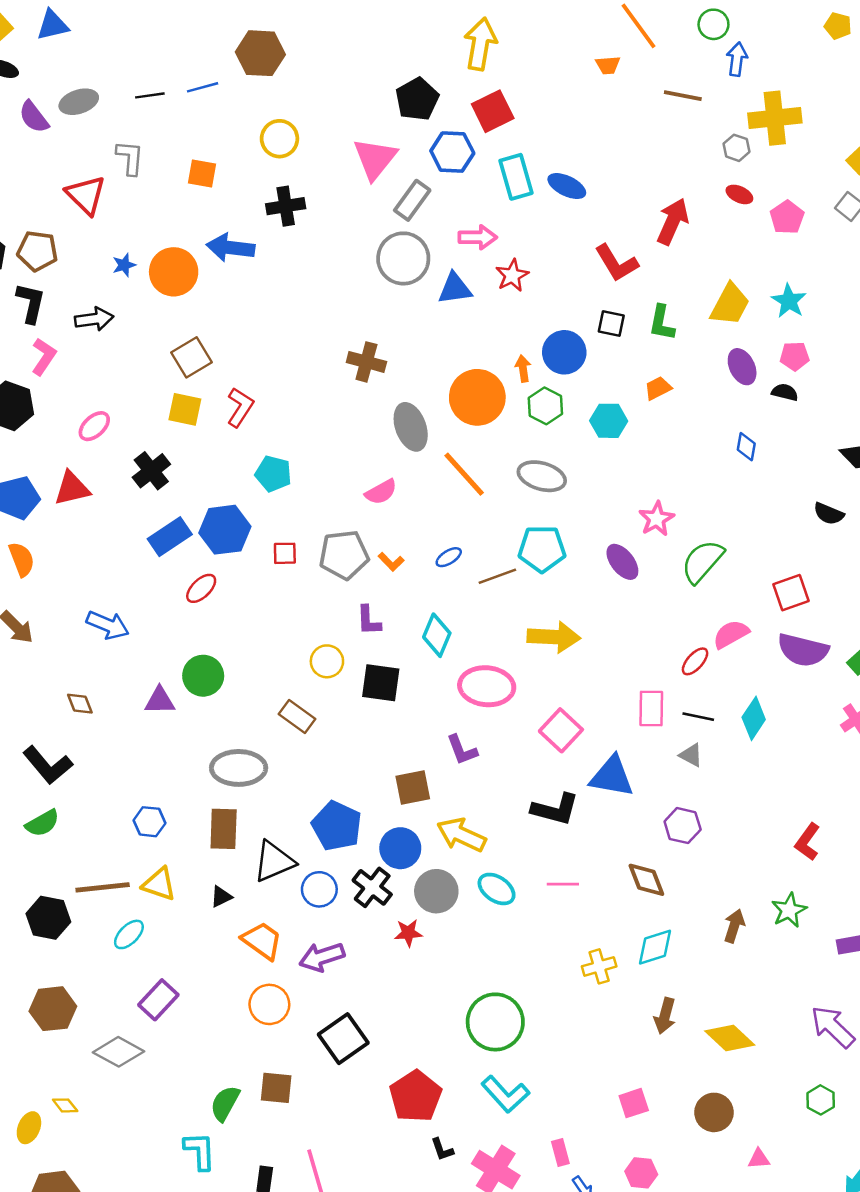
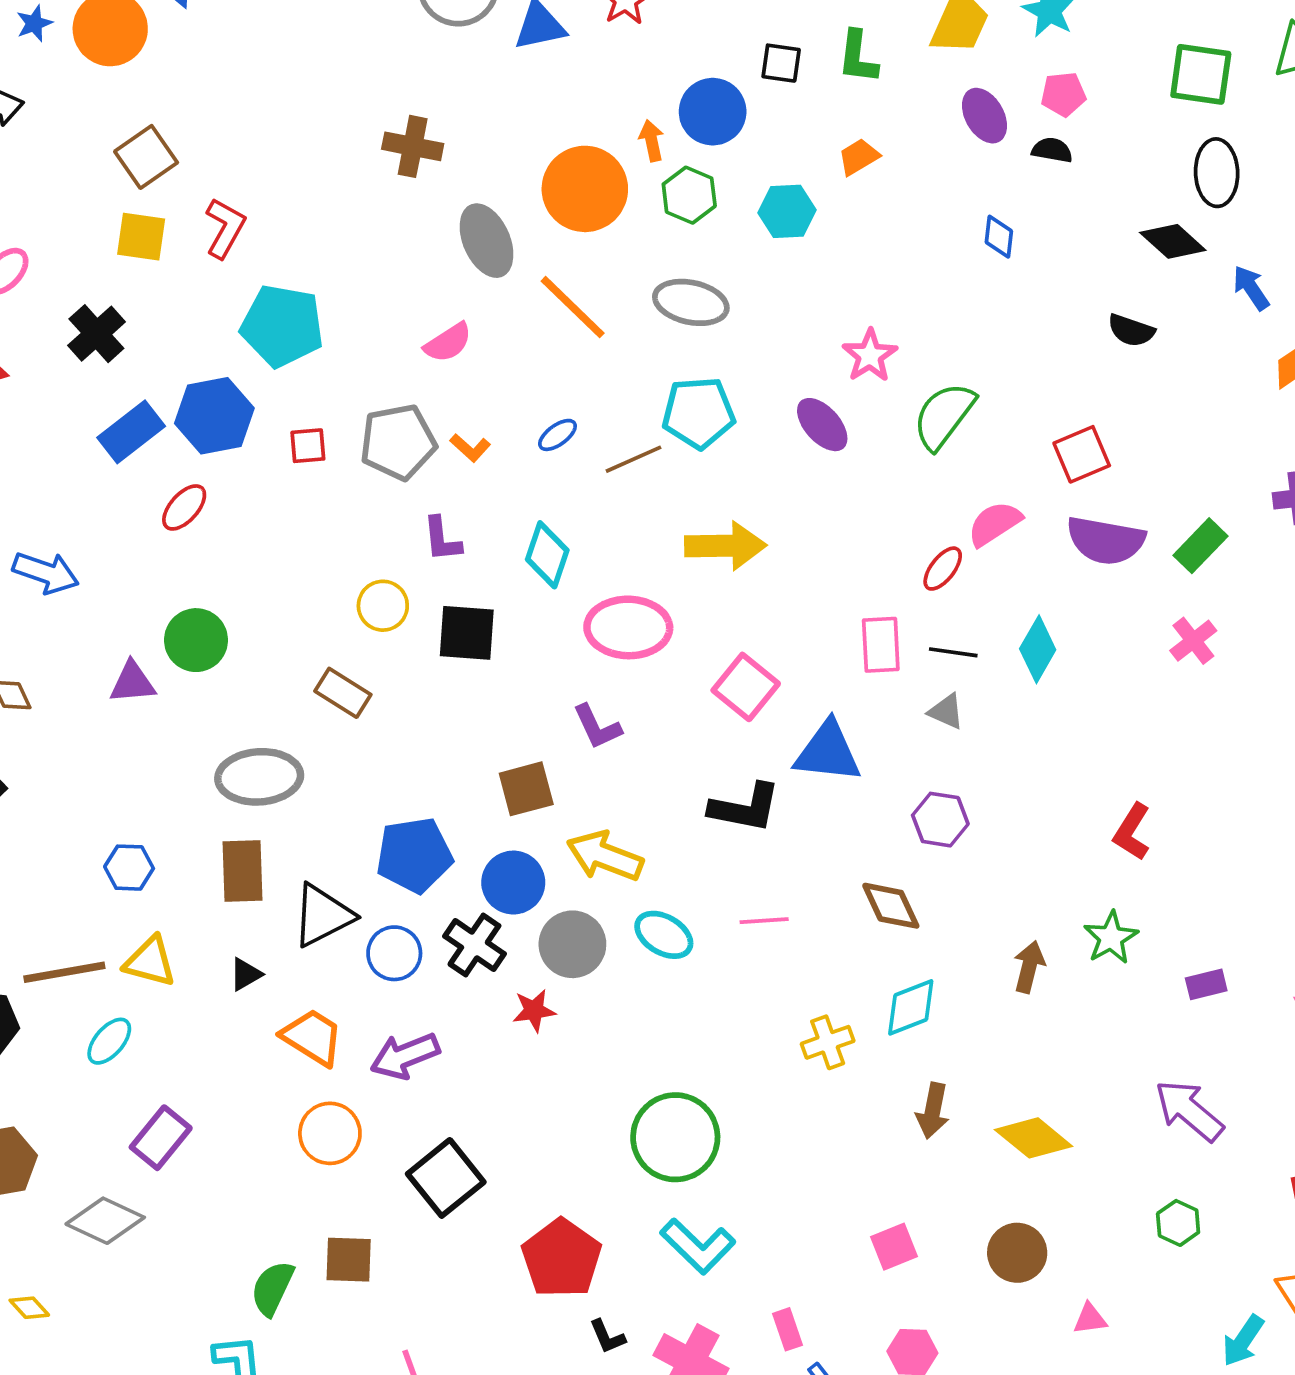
cyan pentagon: (273, 474) -> (282, 326), size x1.5
blue pentagon: (337, 826) -> (414, 855), turned -30

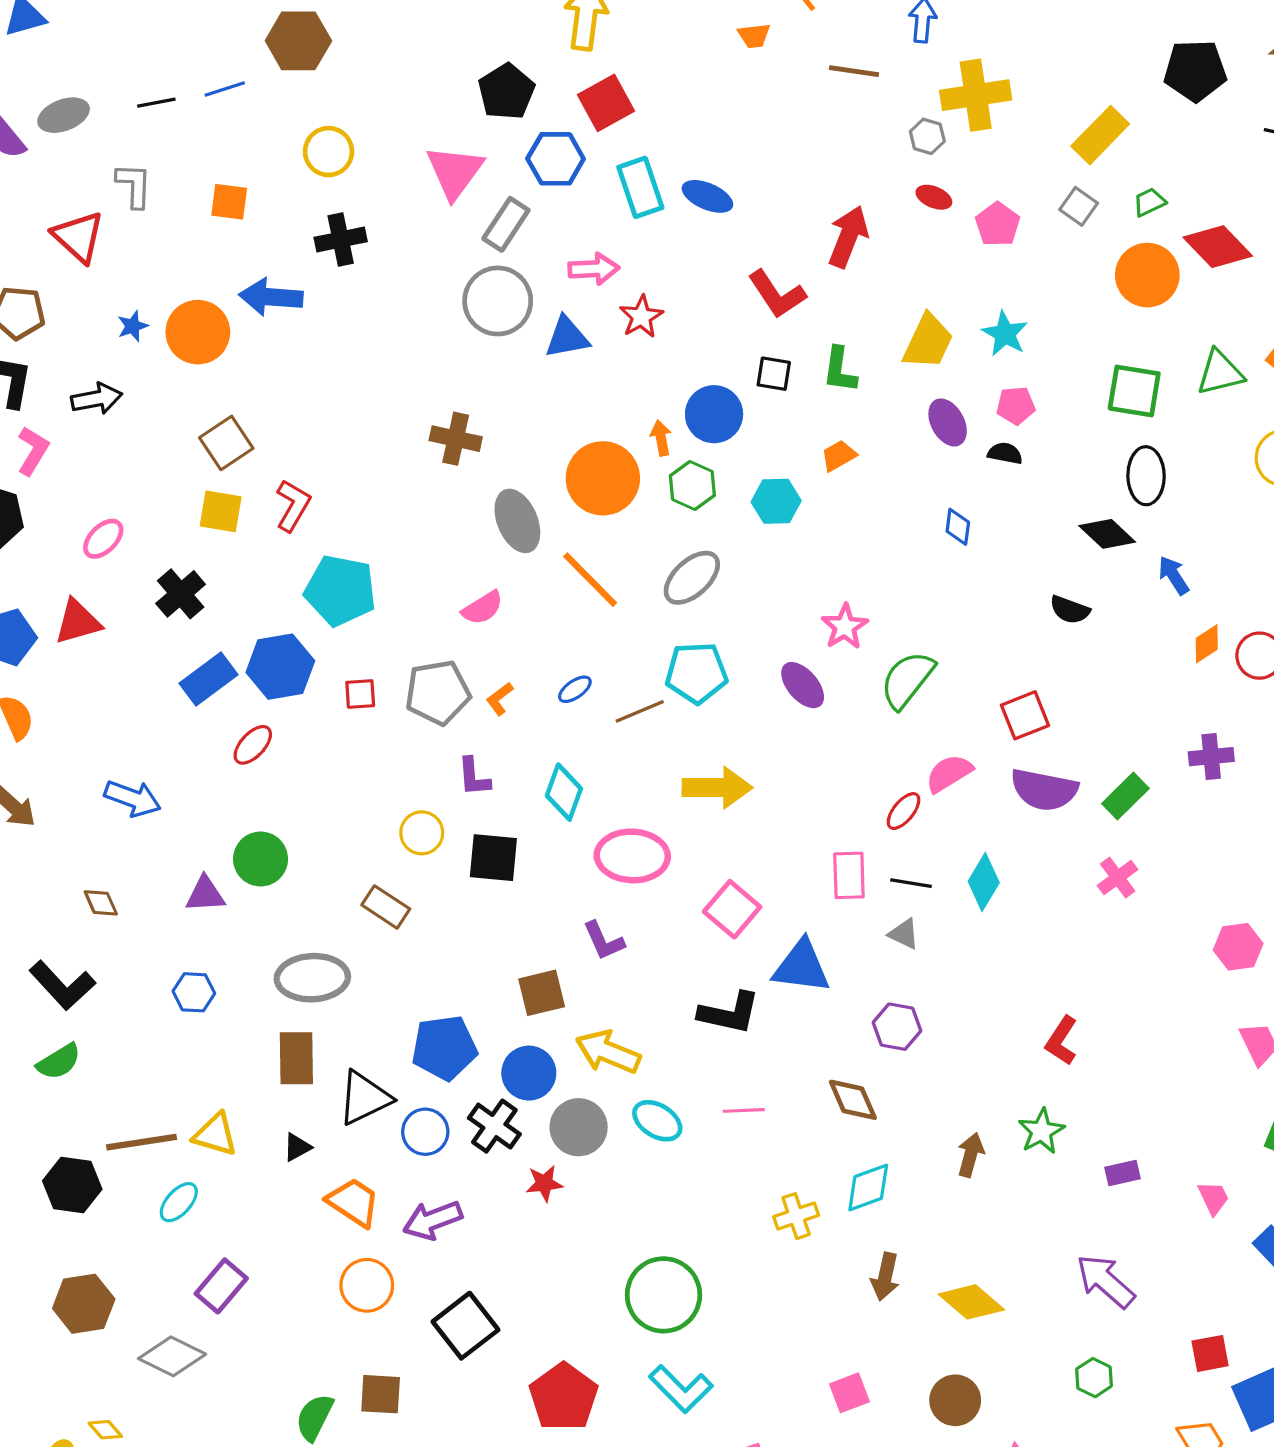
gray ellipse: (691, 302) -> (692, 578), turned -56
orange L-shape: (470, 448) -> (500, 699), turned 100
blue hexagon: (129, 868) -> (194, 992), moved

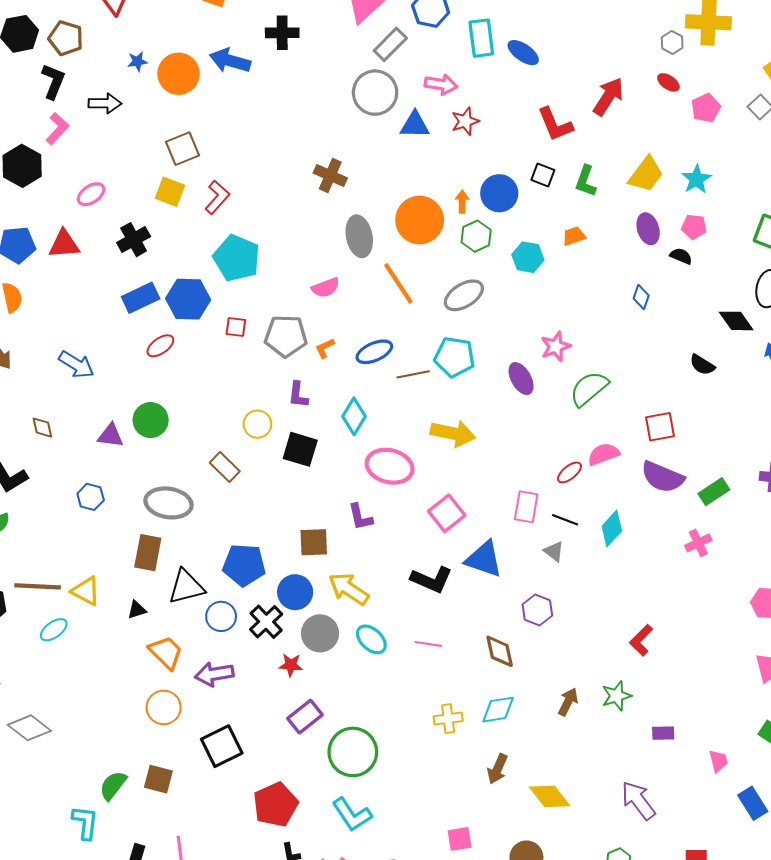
blue ellipse: (575, 689) -> (374, 352), size x1.6
purple rectangle: (221, 1286) -> (305, 717), moved

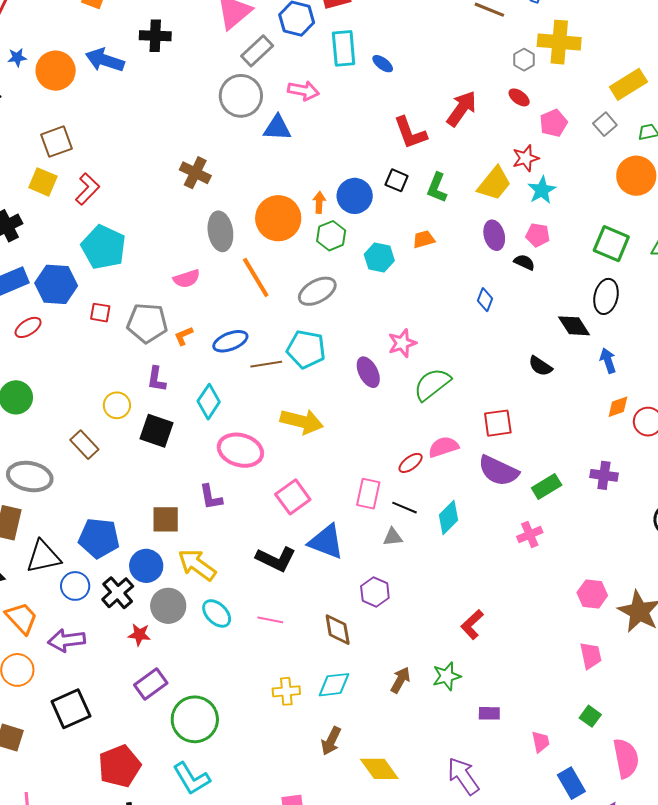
blue ellipse: (523, 53) -> (383, 64), size x0.7
red star: (465, 121) -> (526, 158), moved
gray triangle: (554, 551) -> (393, 537), turned -45

